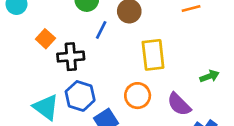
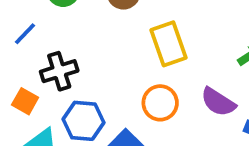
blue line: (101, 30) -> (25, 34), moved, turned 30
orange square: (45, 39) -> (25, 101), moved

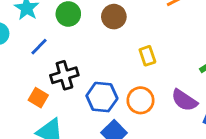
yellow rectangle: (169, 44) -> (147, 56), size x0.6
blue hexagon: (83, 121) -> (102, 97), moved

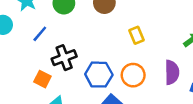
purple semicircle: (184, 100) -> (172, 72), turned -120

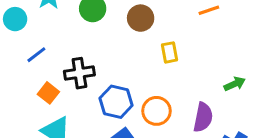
blue line: (40, 34) -> (36, 55), moved
yellow rectangle: (137, 35) -> (169, 52), moved

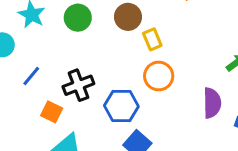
yellow rectangle: (169, 52) -> (152, 39), moved
orange circle: (157, 111) -> (159, 76), moved

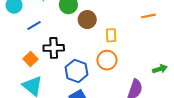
brown circle: (128, 17) -> (87, 20), moved
blue line: (31, 76) -> (34, 26), moved

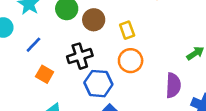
black cross: (54, 48) -> (80, 56), moved
orange square: (31, 59) -> (45, 74), moved

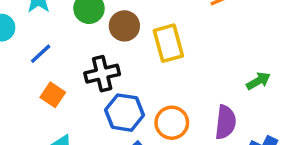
yellow rectangle: (127, 30) -> (168, 43), size x1.5
orange circle: (131, 61) -> (172, 123), moved

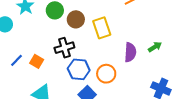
blue line: (41, 54) -> (17, 60), moved
purple semicircle: (225, 122) -> (130, 52), moved

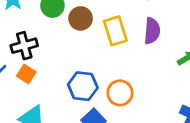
black cross: (64, 48) -> (24, 46), moved
purple semicircle: (130, 52) -> (152, 31), moved

